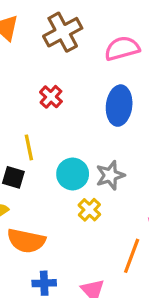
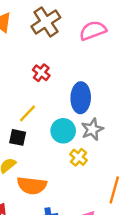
blue ellipse: (119, 106) -> (81, 98), moved
yellow line: (29, 147) -> (28, 113), turned 60

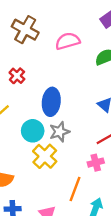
brown cross: (46, 22) -> (25, 30), turned -32
yellow cross: (79, 157) -> (45, 156), size x1.5

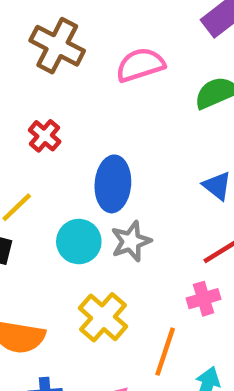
yellow cross: (45, 156) -> (103, 317), moved

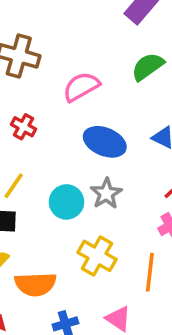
pink semicircle: (140, 65) -> (81, 87), moved
blue ellipse: (113, 184) -> (105, 142), moved, turned -60

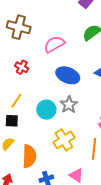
yellow cross: (97, 256) -> (64, 140), turned 30
orange semicircle: (35, 284) -> (29, 156), turned -85

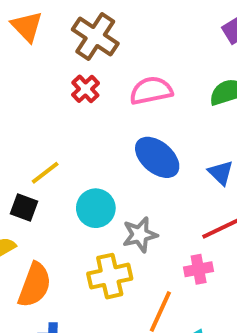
red cross: (22, 67) -> (85, 89), moved
gray star: (69, 105) -> (140, 235), moved

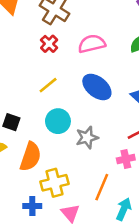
yellow line: (45, 173) -> (48, 85), moved
yellow cross: (110, 276) -> (54, 183), moved
orange semicircle: (35, 285) -> (30, 157), moved

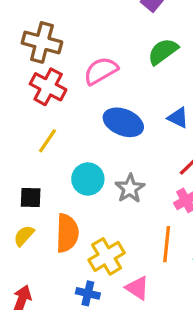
red cross: (49, 44) -> (48, 87), size x1.5
yellow line: (48, 85) -> (48, 141), moved
blue cross: (32, 206) -> (88, 293), turned 30

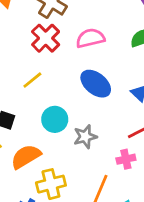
orange semicircle: (67, 233) -> (26, 157), turned -140

